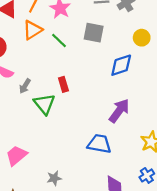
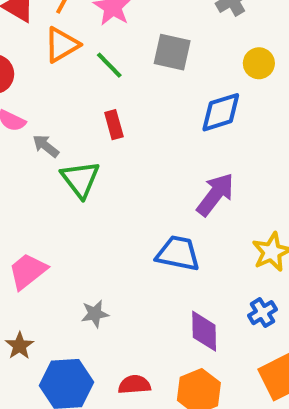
red rectangle: (63, 84) -> (114, 125), moved
gray arrow: (25, 86) -> (46, 146), turned 96

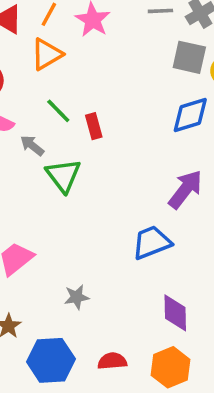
gray square: (172, 52) -> (189, 57), moved
green line: (109, 65) -> (58, 111), moved
blue trapezoid: (178, 253) -> (152, 242), turned -33

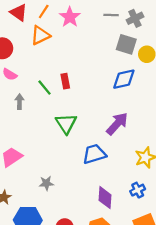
green line: (58, 111) -> (45, 88), moved
gray arrow: (32, 145) -> (19, 102), moved, turned 48
green triangle: (63, 175) -> (66, 124), moved

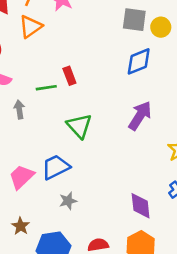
green line: (45, 88) -> (46, 88), turned -49
blue trapezoid: (94, 154) -> (56, 167), moved

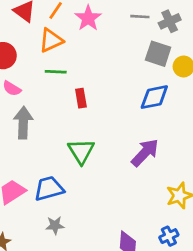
green line: (46, 88) -> (56, 72), moved
gray arrow: (19, 109) -> (23, 123), size x1.6

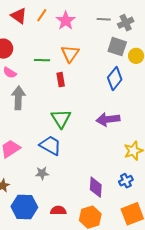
orange triangle: (51, 40) -> (70, 54), moved, turned -30
blue diamond: (154, 97) -> (115, 78), turned -40
purple arrow: (145, 153) -> (108, 119), turned -140
blue trapezoid: (49, 189) -> (50, 145), moved, turned 45

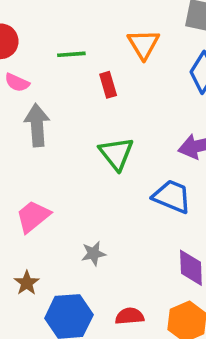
orange triangle: (70, 54) -> (143, 44), moved
blue trapezoid: (50, 145) -> (172, 196), moved

